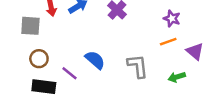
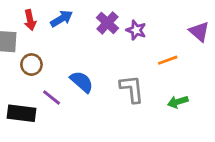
purple star: (172, 18) -> (136, 30), moved
purple triangle: (195, 51) -> (199, 32), moved
brown circle: (39, 59) -> (31, 65), moved

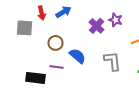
purple cross: (107, 23) -> (96, 26), moved
brown circle: (31, 65) -> (56, 43), moved
purple line: (52, 97) -> (56, 67), turned -32

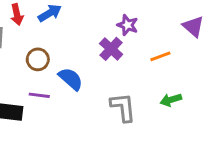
purple cross: (96, 26) -> (111, 49), moved
gray L-shape: (112, 61) -> (123, 107), moved

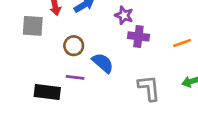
purple star: (127, 25) -> (124, 15), moved
purple cross: (111, 49) -> (138, 36), turned -36

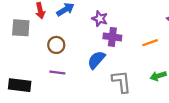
blue semicircle: (103, 63) -> (96, 60), moved, turned -90
black rectangle: (47, 92) -> (20, 85), moved

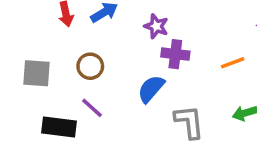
gray square: (21, 28) -> (36, 73), moved
purple line: (57, 72) -> (92, 108), turned 35
black rectangle: (20, 85) -> (59, 127), moved

